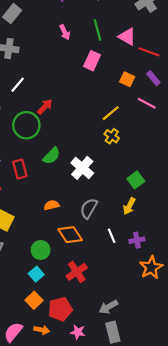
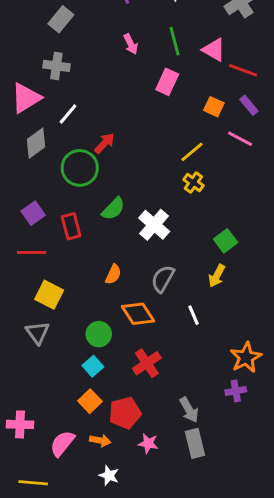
orange semicircle: (52, 205) -> (113, 274), turned 128
purple cross: (137, 240) -> (236, 391), moved
gray arrow: (108, 307) -> (189, 410), turned -90

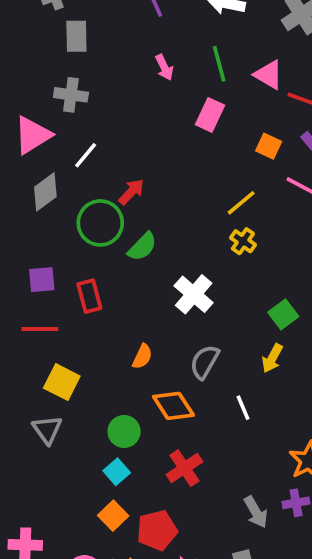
gray rectangle: (61, 19) -> (76, 36), turned -40
green semicircle: (113, 209) -> (142, 247), moved
purple square: (33, 213) -> (42, 280), turned 30
gray arrow: (189, 410) -> (256, 512), moved

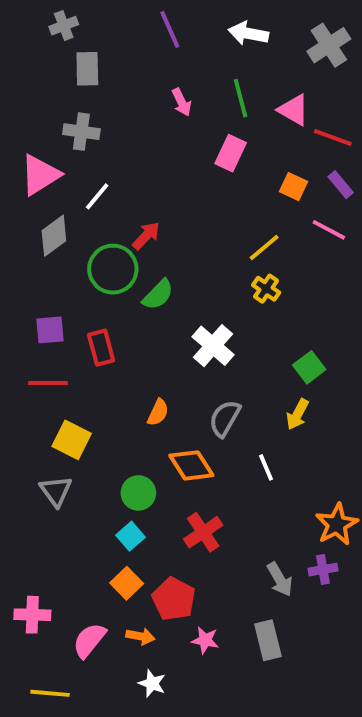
red pentagon: (157, 530) -> (174, 599), turned -30

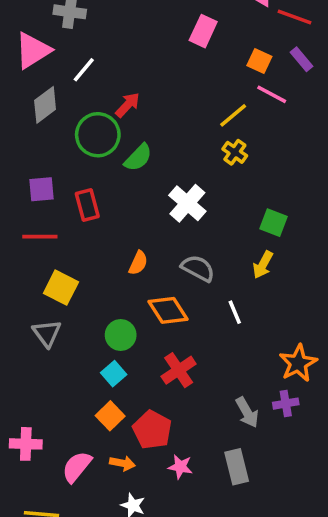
pink line: (329, 230) -> (272, 94), moved
green square: (309, 367) -> (273, 223), turned -32
gray semicircle: (225, 418) -> (198, 268), turned 88

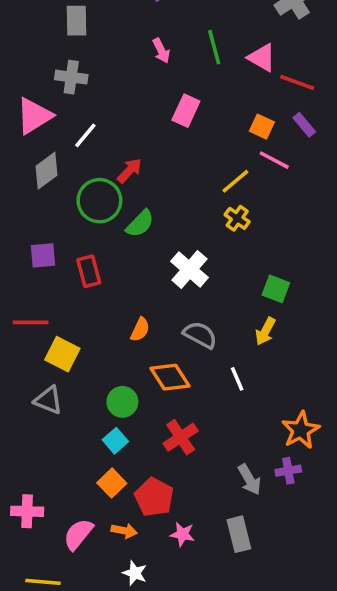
pink rectangle: (203, 31) -> (186, 111), moved
red line: (40, 237) -> (31, 322), moved
gray triangle: (47, 333) -> (48, 400), turned -32

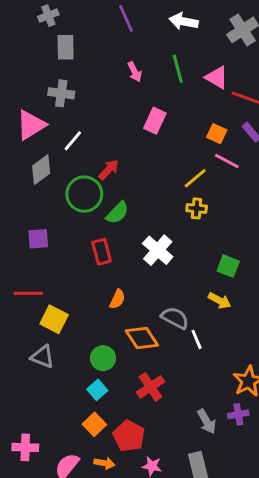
yellow cross: (237, 218) -> (197, 208), turned -30
red rectangle: (89, 271) -> (102, 252), moved
yellow arrow: (265, 331) -> (220, 301), turned -90
gray semicircle: (200, 335) -> (175, 318), moved

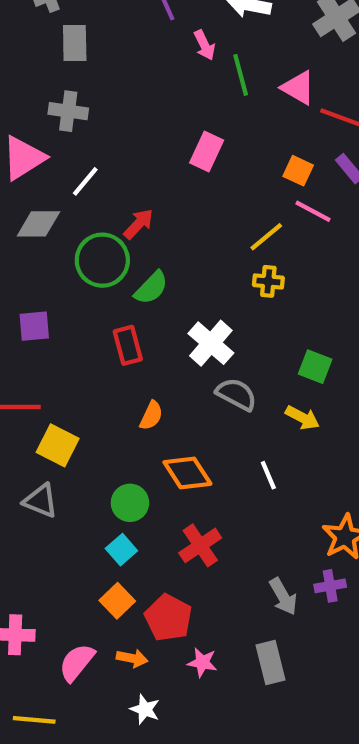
pink arrow: (135, 72) -> (204, 45), moved
gray diamond: (41, 170) -> (38, 224), turned 36
gray semicircle: (175, 318) -> (236, 394), moved

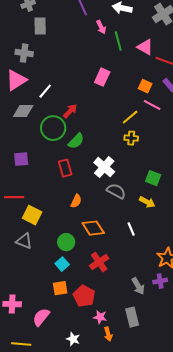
gray cross: (68, 111) -> (24, 53), moved
orange square: (117, 601) -> (60, 288), turned 35
orange arrow: (132, 658) -> (108, 334), moved, turned 64

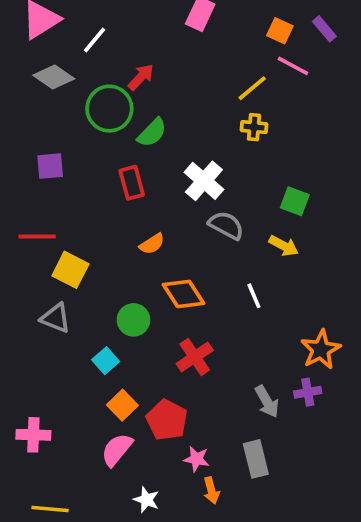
gray diamond: (23, 111) -> (54, 77), turned 35
orange semicircle: (76, 201) -> (152, 244), turned 32
cyan square: (62, 264) -> (106, 361), moved
orange square: (60, 288) -> (122, 405), turned -35
pink semicircle: (41, 317) -> (117, 450), moved

